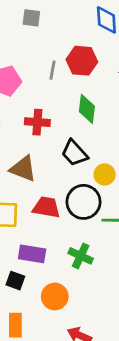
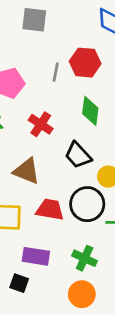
gray square: (31, 18) -> (34, 20), size x1.4
red cross: (37, 122) -> (41, 124), turned 30
orange circle: (55, 296) -> (82, 294), moved

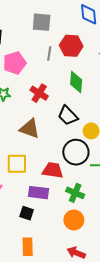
gray square: (34, 20) -> (42, 22), moved
red trapezoid: (50, 210) -> (53, 170), moved

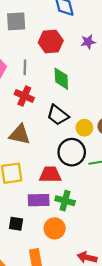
gray line: (49, 54) -> (25, 67), moved
green cross: (75, 193) -> (65, 201), moved
black square: (27, 213) -> (16, 224), moved
orange circle: (74, 220) -> (55, 228), moved

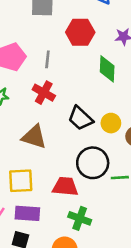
green diamond: (61, 79) -> (107, 69), moved
yellow circle: (84, 128) -> (111, 123), moved
purple rectangle: (39, 200) -> (27, 213), moved

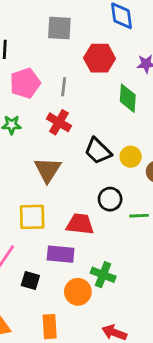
brown triangle: (34, 137) -> (48, 170), turned 44
black circle: (93, 163) -> (110, 199), size x0.7
purple rectangle: (27, 213) -> (61, 254), moved
green cross: (80, 218) -> (103, 275), moved

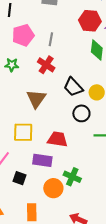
red hexagon: (100, 58) -> (90, 21), moved
black circle: (110, 199) -> (81, 113), moved

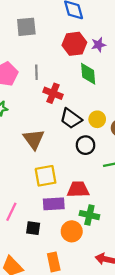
red cross: (46, 65) -> (53, 93), moved
yellow square: (23, 132) -> (46, 176), moved
red trapezoid: (58, 139) -> (78, 189), moved

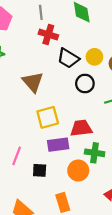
gray line: (36, 72) -> (41, 12), moved

